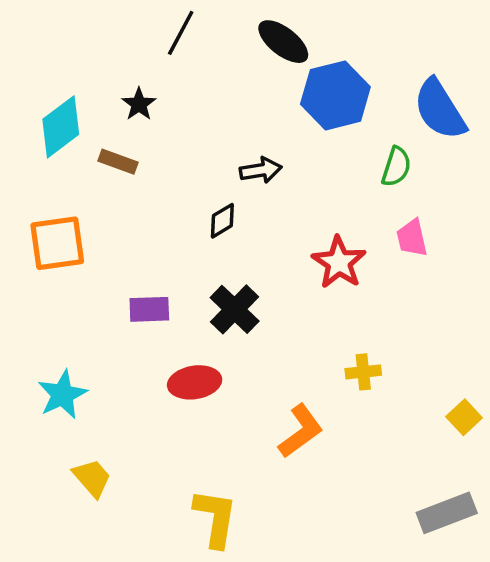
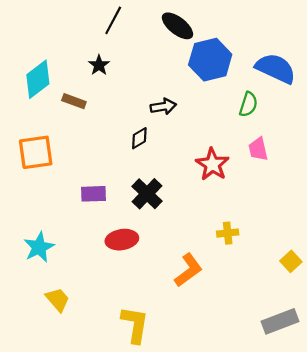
black star: (139, 104) -> (99, 65), moved
blue semicircle: (440, 109) -> (276, 68), turned 147

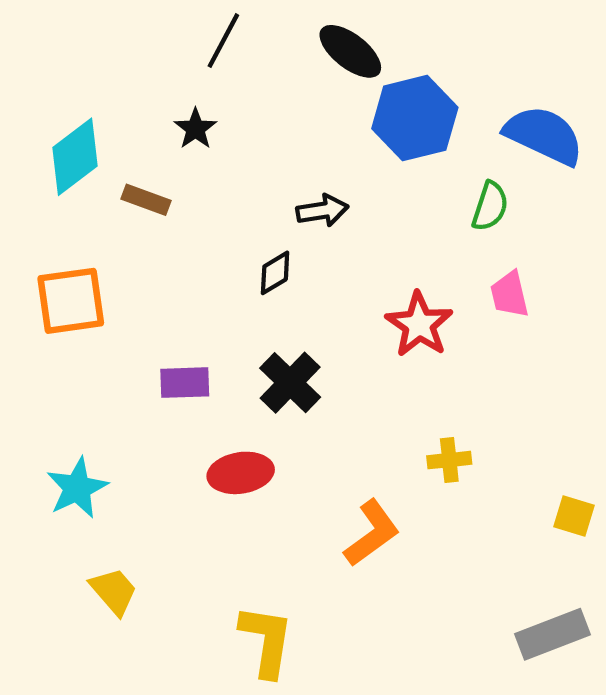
yellow square: (291, 261) -> (574, 516), turned -30

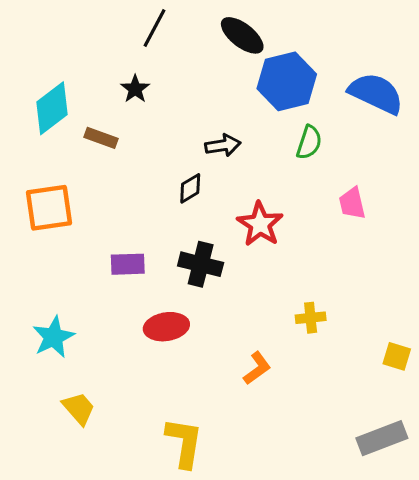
green semicircle: (490, 206) -> (309, 142), moved
red star: (419, 325) -> (260, 224), moved
black cross: (290, 383) -> (201, 264), turned -30
orange L-shape: (372, 533) -> (257, 368), size x0.7

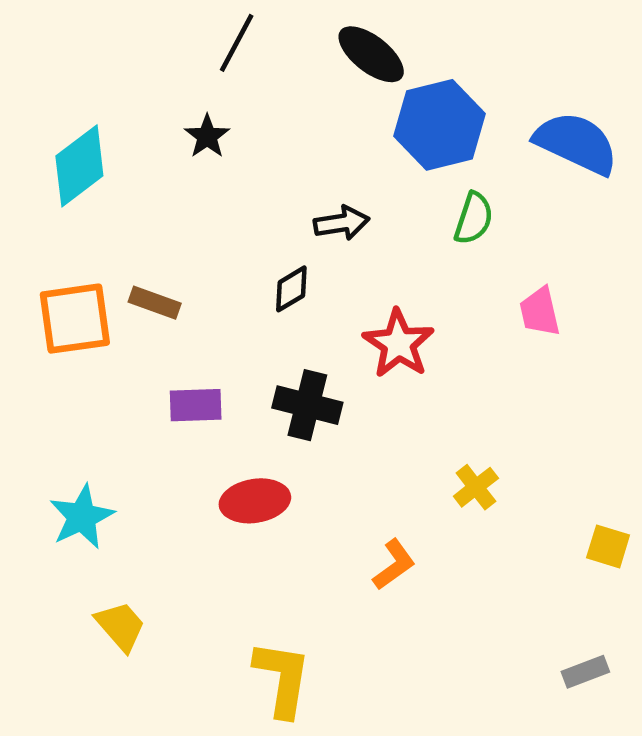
brown rectangle: (101, 138) -> (155, 303), moved
yellow cross: (311, 318) -> (476, 487), turned -32
gray rectangle: (382, 438) -> (585, 672), size x0.6

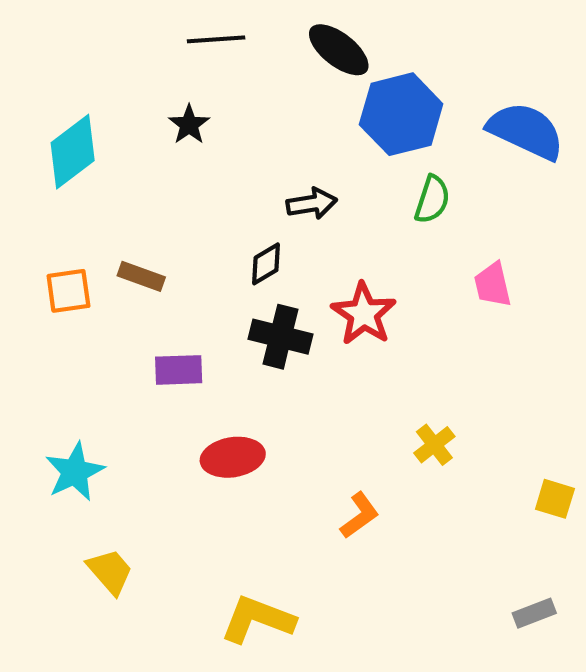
black line: (237, 43) -> (216, 39), turned 58
orange square: (75, 319) -> (68, 291), size x0.7
black cross: (307, 405) -> (281, 337), moved
yellow L-shape: (282, 679) -> (258, 619), turned -78

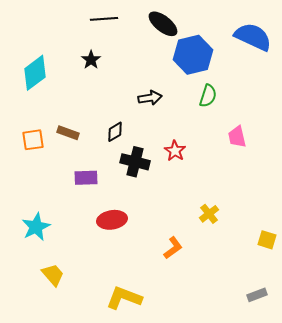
blue semicircle: (526, 131) -> (253, 37), moved
black diamond: (266, 264) -> (115, 132), moved
red star: (364, 314) -> (175, 151), size x0.7

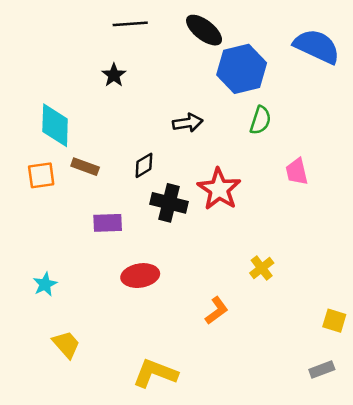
cyan diamond: (35, 73) -> (55, 125), moved, turned -51
red star: (175, 151) -> (219, 189), size x1.6
cyan star: (36, 227) -> (45, 284), size x0.7
yellow square: (267, 240) -> (334, 321), moved

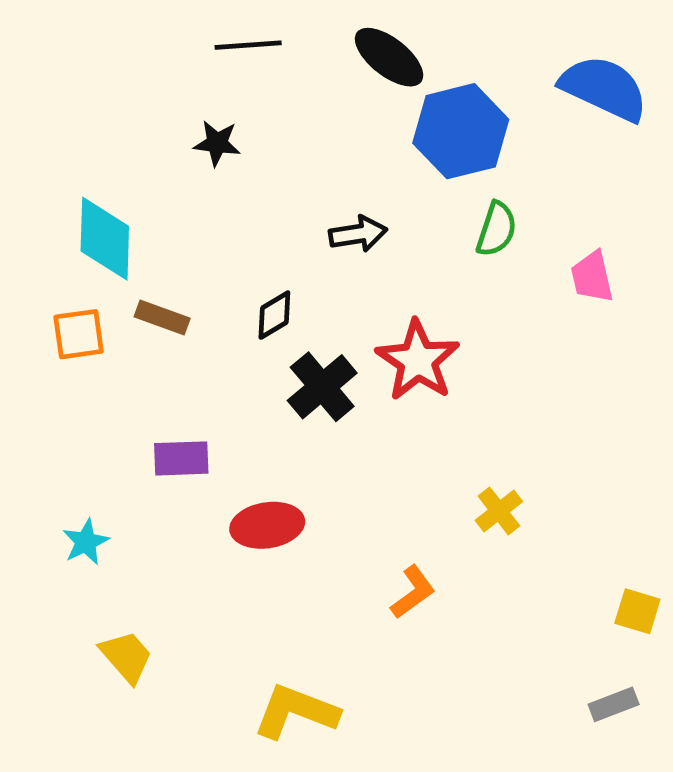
black star: (114, 75) -> (217, 143), turned -30
pink trapezoid: (297, 172) -> (592, 277), moved
black cross: (169, 203) -> (322, 387), turned 36
purple rectangle: (108, 223) -> (181, 458), moved

